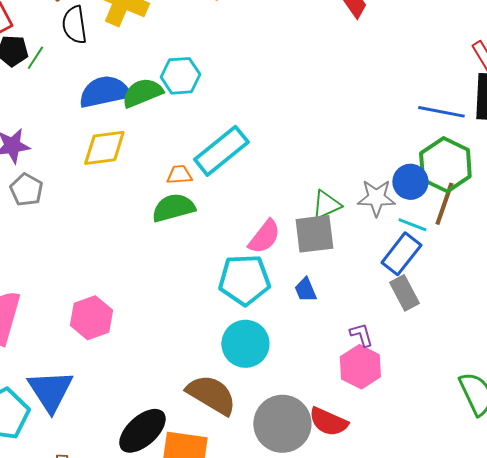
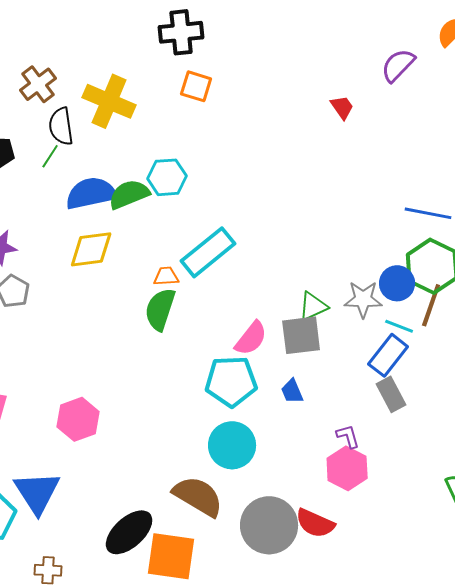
green line: (35, 58) -> (50, 156), moved
green semicircle: (173, 208) -> (160, 309), turned -57

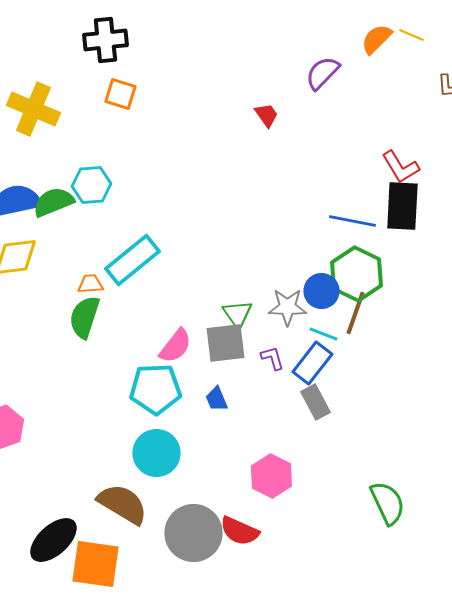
green triangle: (313, 306) -> (237, 314), turned -40
purple L-shape: (348, 436) -> (272, 358), moved

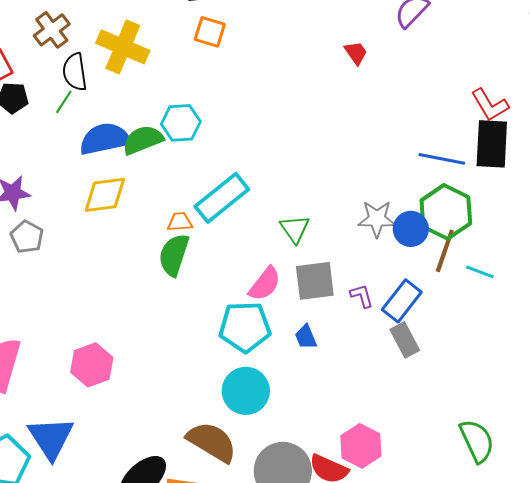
gray star: (287, 307) -> (377, 219), moved
green triangle: (237, 314) -> (295, 229), moved
cyan line: (323, 334) -> (480, 272), moved
pink hexagon: (271, 476) -> (361, 446), moved

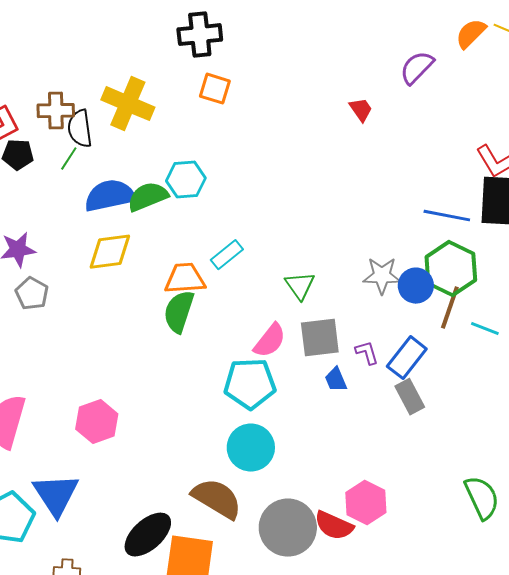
brown cross: (52, 30) -> (56, 111), moved, turned 36
cyan rectangle: (222, 198) -> (227, 255), size x0.6
orange trapezoid: (180, 222) -> (185, 279), size x1.6
blue trapezoid: (306, 337) -> (336, 380), moved

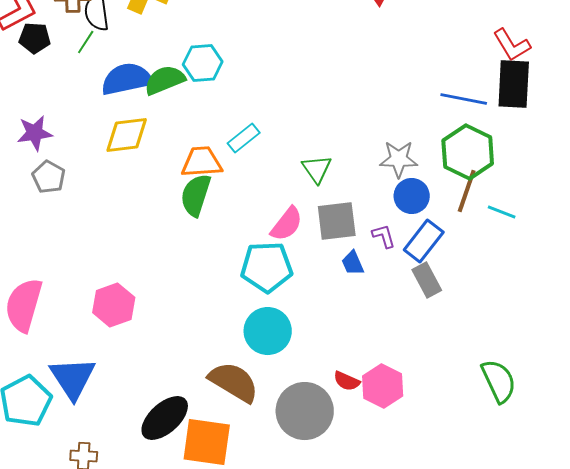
blue circle: (416, 286) -> (412, 196), moved
red semicircle: (334, 526) -> (347, 381), moved, size x0.7

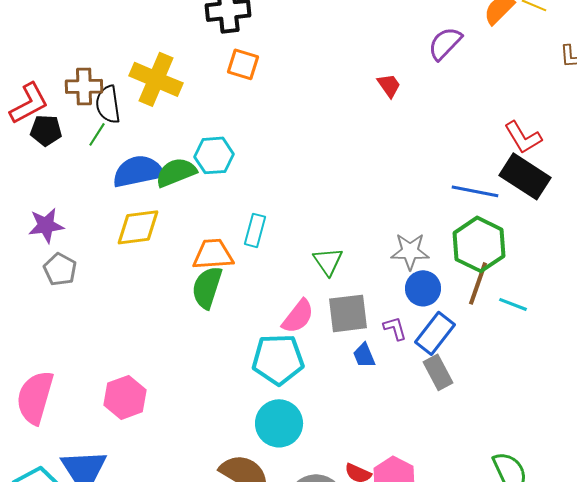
black rectangle: (514, 84) -> (525, 176), turned -60
cyan rectangle: (244, 138) -> (255, 230), turned -36

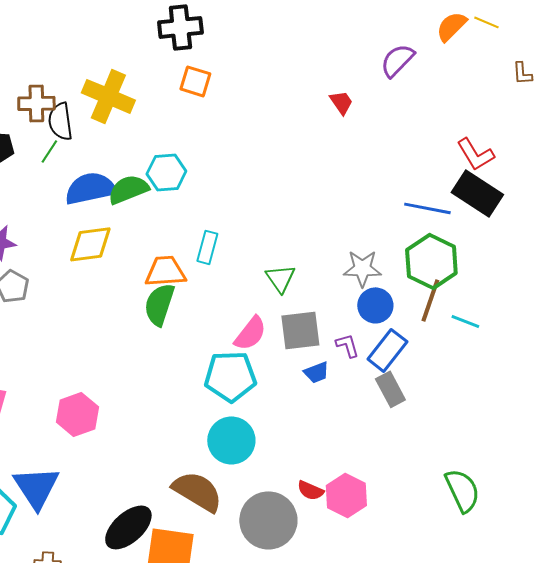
blue trapezoid: (364, 355) -> (316, 372), turned -88

